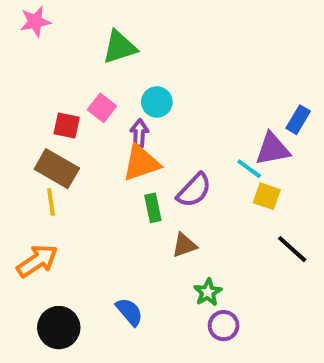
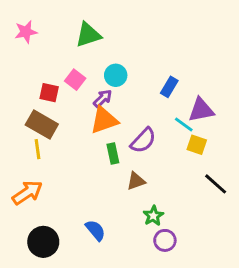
pink star: (35, 22) -> (26, 32), moved
blue rectangle: (298, 120) -> (169, 87), moved
purple arrow: (139, 133) -> (103, 98), turned 42

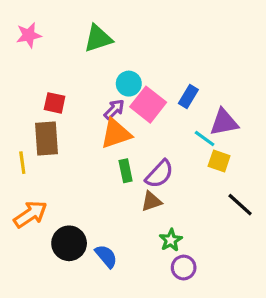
pink square: (75, 80) -> (148, 105), moved, size x1.5
brown rectangle: (42, 125) -> (46, 138), turned 56
purple semicircle: (143, 140) -> (159, 174), moved
yellow line: (37, 149) -> (22, 163), moved
black circle: (43, 242) -> (69, 243), moved

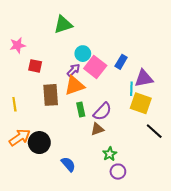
pink star: (29, 35) -> (18, 45), moved
brown rectangle: (46, 138) -> (51, 95), moved
cyan line: (205, 138) -> (131, 89), turned 56
yellow square: (219, 161) -> (141, 103), size x1.5
black circle: (69, 243) -> (39, 143), moved

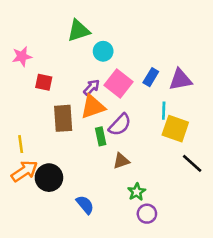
cyan circle: (83, 54) -> (103, 51), moved
purple triangle: (144, 78) -> (180, 80), moved
yellow line: (14, 104) -> (21, 144), moved
purple semicircle: (102, 111) -> (120, 125), moved

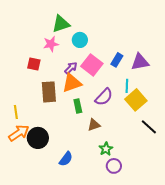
pink star: (22, 56) -> (51, 44), moved
purple semicircle: (120, 125) -> (104, 97), moved
yellow square: (175, 129) -> (136, 100), turned 30
blue semicircle: (85, 205) -> (66, 159), turned 77

